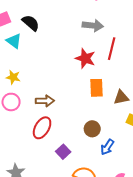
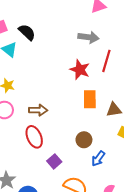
red ellipse: (42, 128) -> (34, 137), turned -55

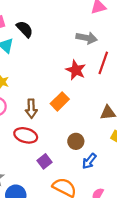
orange rectangle: (90, 99) -> (60, 101), moved, turned 42
brown arrow: (38, 110) -> (31, 109), turned 84
red ellipse: (34, 137) -> (26, 135), turned -55

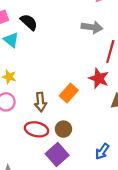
red star: (76, 70) -> (99, 78), moved
brown circle: (76, 141) -> (63, 129), moved
purple square: (45, 161) -> (57, 154), size x1.5

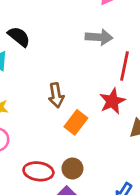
red star: (99, 78) -> (112, 101), turned 30
brown arrow: (40, 102) -> (56, 95), moved

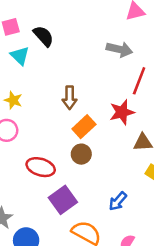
brown circle: (72, 168) -> (81, 154), moved

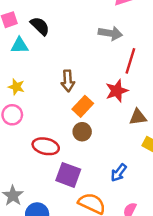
cyan triangle: (20, 56) -> (20, 46), turned -42
purple square: (63, 200) -> (68, 175), turned -30

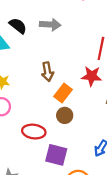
gray arrow: (110, 33) -> (50, 25), moved
red star: (117, 91) -> (92, 76), turned 30

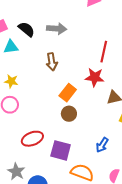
brown arrow: (47, 72) -> (52, 62), moved
red ellipse: (34, 132) -> (32, 139), moved, turned -30

